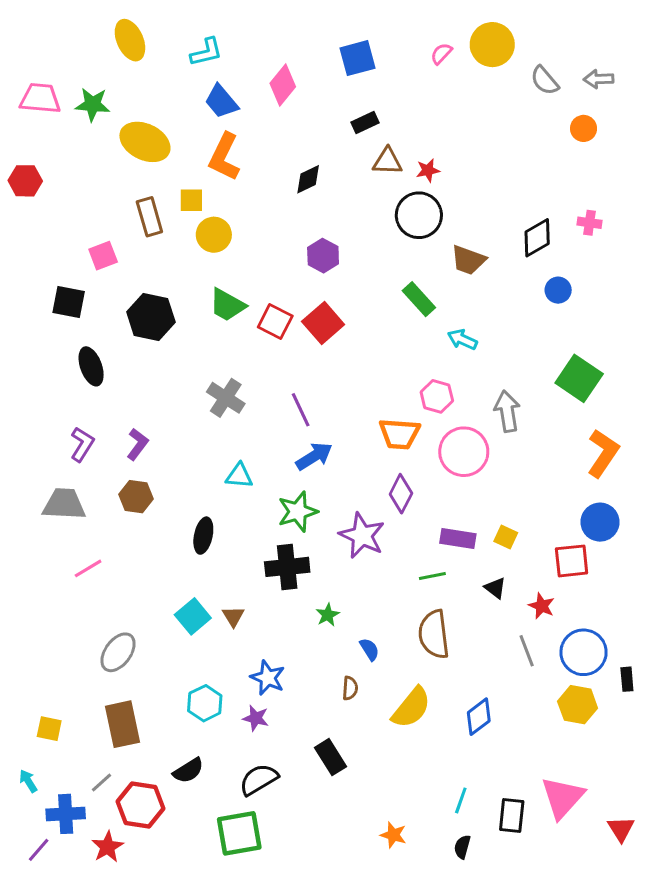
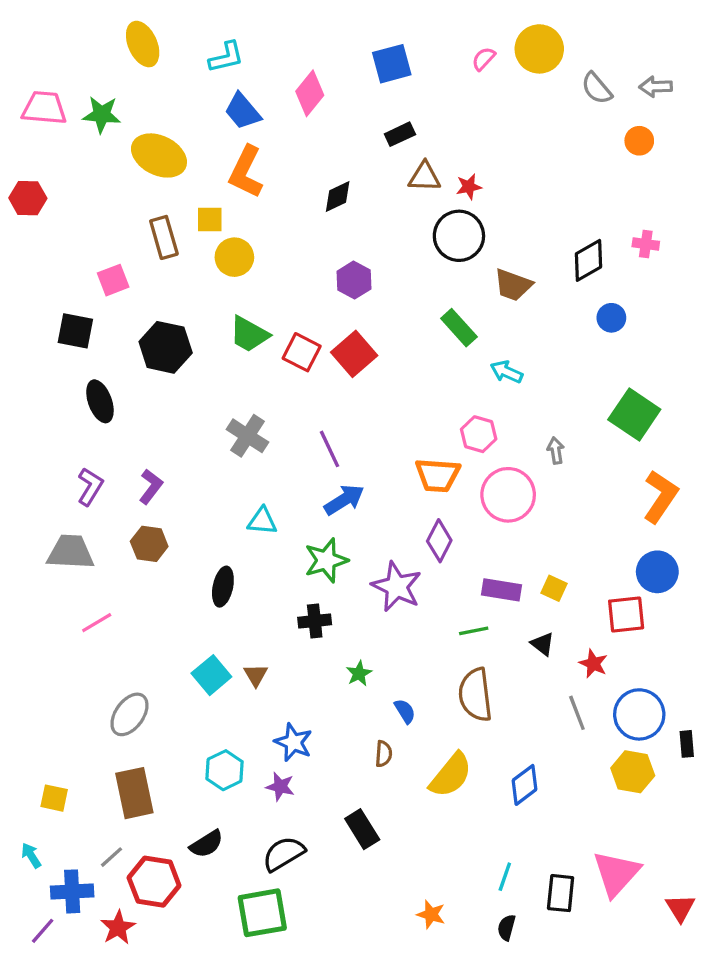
gray arrow: (507, 411) -> (556, 451), size x0.6
black cross: (287, 567) -> (315, 621), size x0.7

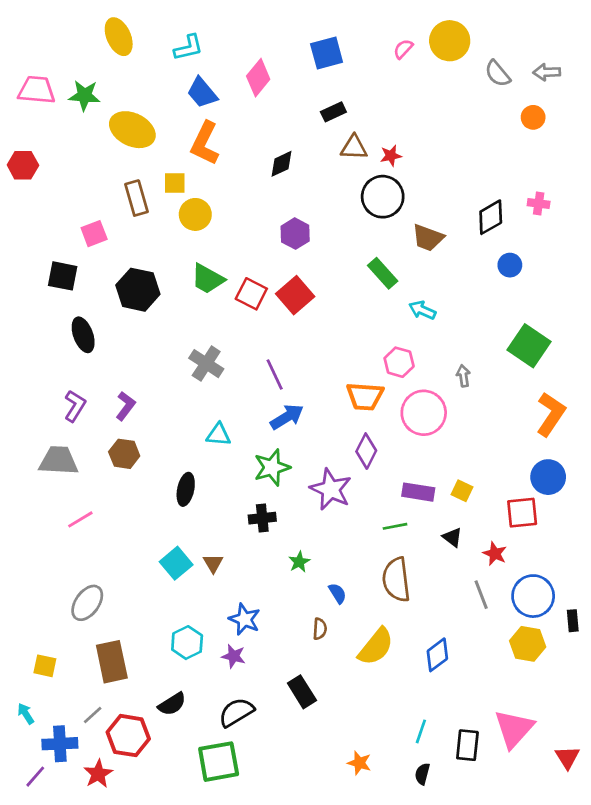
gray ellipse: (129, 714) -> (87, 603), moved

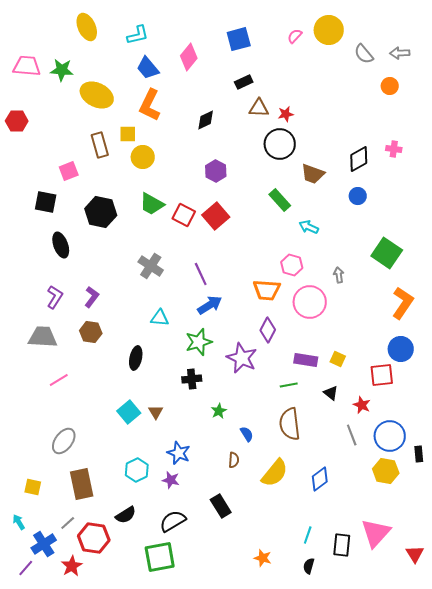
blue circle: (510, 265) -> (358, 196), moved
blue cross: (60, 744) -> (44, 544), turned -30

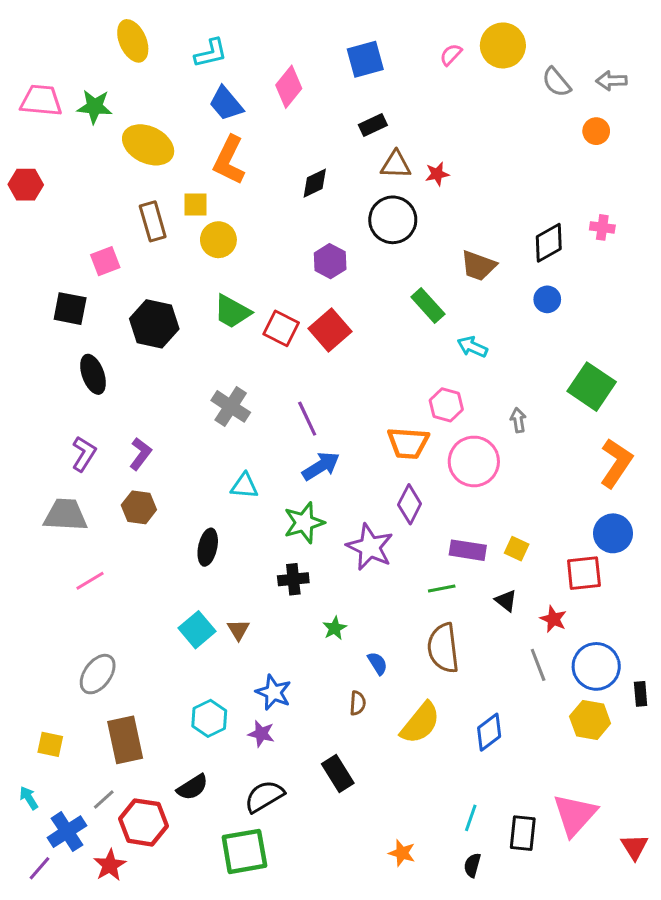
black circle: (280, 144) -> (393, 220), moved

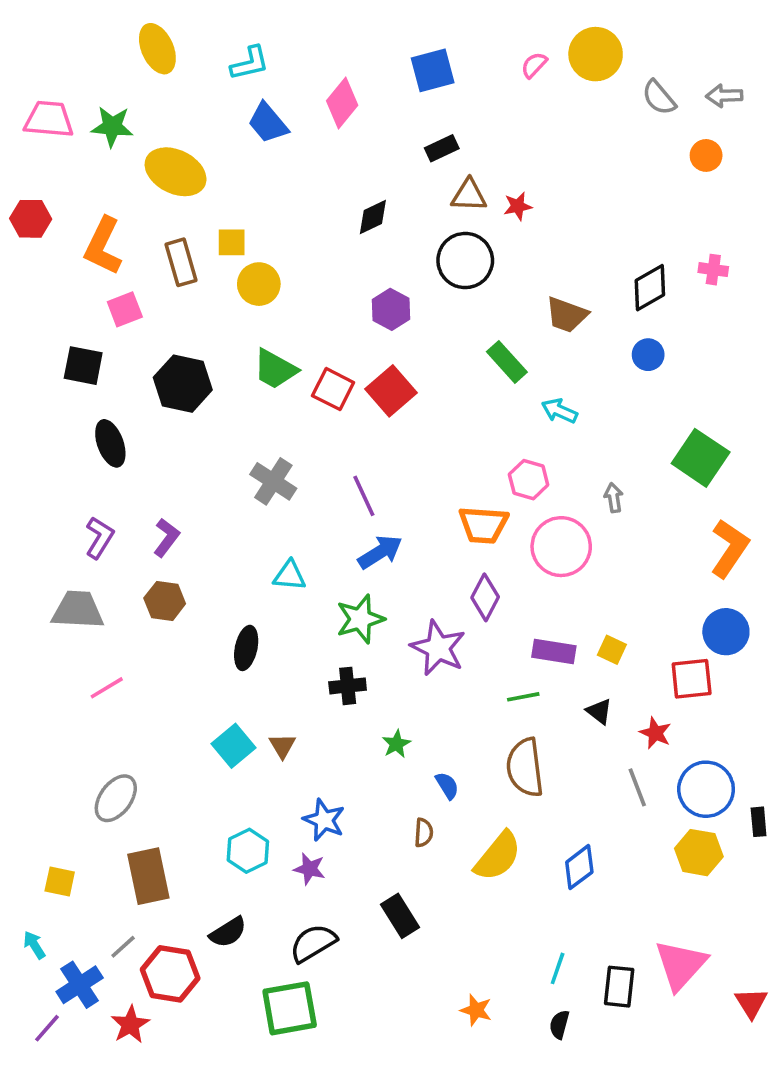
orange L-shape: (229, 160) -> (103, 246), moved

